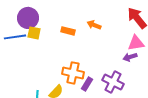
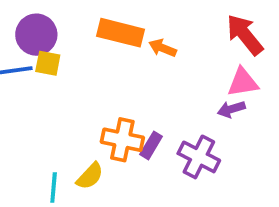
orange rectangle: (68, 31) -> (120, 33), moved, size x1.6
purple rectangle: (87, 84) -> (151, 145), moved

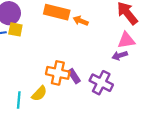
purple rectangle: (151, 145) -> (74, 76), turned -64

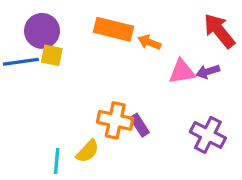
pink triangle: (126, 40) -> (182, 72), moved
purple arrow: (120, 56) -> (208, 72), moved
purple cross: (101, 83) -> (208, 135), moved

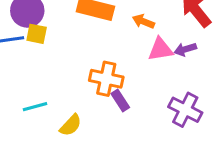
orange arrow: (149, 42) -> (143, 21), moved
orange cross: (115, 120) -> (106, 79), moved
cyan line: (57, 161) -> (35, 107), moved, turned 70

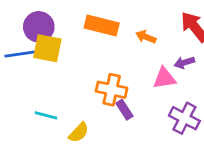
yellow square: (37, 34) -> (47, 48), size x1.5
pink triangle: (160, 49) -> (164, 78), moved
cyan line: (35, 107) -> (46, 115), turned 30

